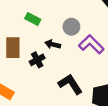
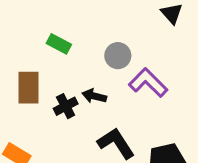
black arrow: (53, 44) -> (94, 96), moved

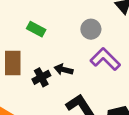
gray circle: (118, 56) -> (91, 29), moved

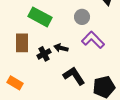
green rectangle: (36, 29) -> (40, 17), size x1.6

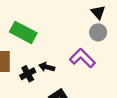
gray circle: (82, 17) -> (98, 32), moved

